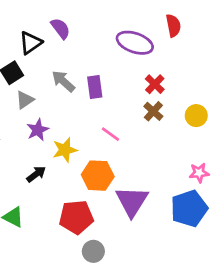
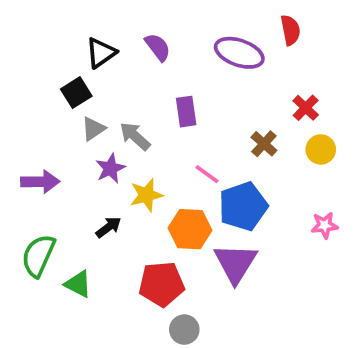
purple semicircle: (60, 28) -> (158, 47), moved
gray arrow: (63, 81) -> (135, 136), moved
red cross: (155, 84) -> (306, 108), moved
blue pentagon: (189, 208) -> (243, 206), moved

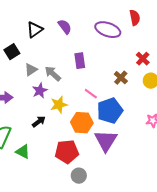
black square: (76, 93) -> (12, 52), moved

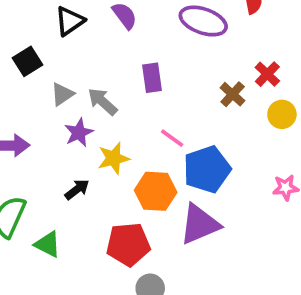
brown cross: (121, 78) -> (233, 94), moved
purple triangle: (106, 141) -> (200, 224), turned 35

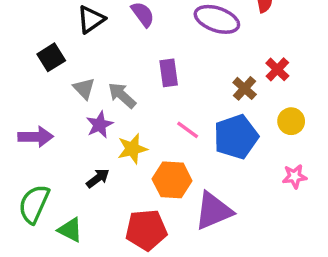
gray triangle: (62, 94) -> (84, 88), turned -40
yellow circle: (282, 114) -> (291, 121), moved
blue pentagon: (207, 169) -> (236, 137), moved

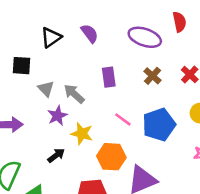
black square: (51, 57) -> (21, 66), turned 36
brown cross: (245, 88) -> (152, 76), moved
yellow star: (132, 149) -> (82, 134), turned 30

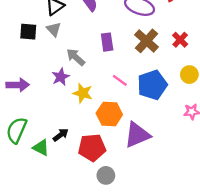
brown cross: (152, 76) -> (146, 41), size x1.5
gray triangle: (46, 89) -> (54, 29), moved
black arrow: (56, 155) -> (61, 135), moved

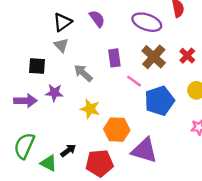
black square: (28, 32) -> (37, 66), moved
purple star: (61, 77) -> (54, 93), moved, turned 30
pink line: (120, 80) -> (134, 81), moved
purple triangle: (137, 135) -> (144, 150), turned 40

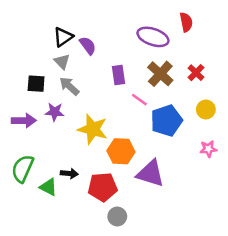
purple semicircle: (97, 19) -> (88, 46), moved
gray arrow: (83, 73) -> (69, 86), moved
yellow star: (90, 109) -> (93, 129), size x1.4
black arrow: (68, 150) -> (69, 173), turned 42

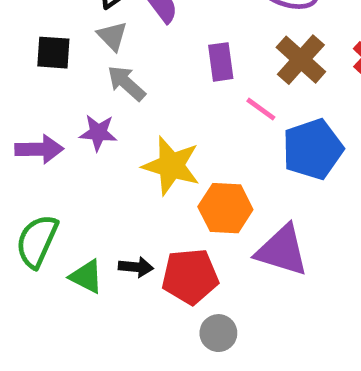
black square: (36, 84) -> (53, 53), moved
black arrow: (69, 173) -> (136, 267), moved

